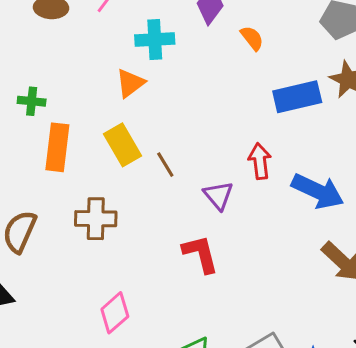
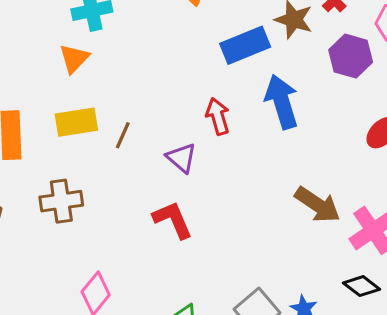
yellow rectangle: (123, 145) -> (76, 122), turned -60
brown line: (165, 165) -> (123, 135), turned 64
blue arrow: (318, 191) -> (282, 102), moved, turned -123

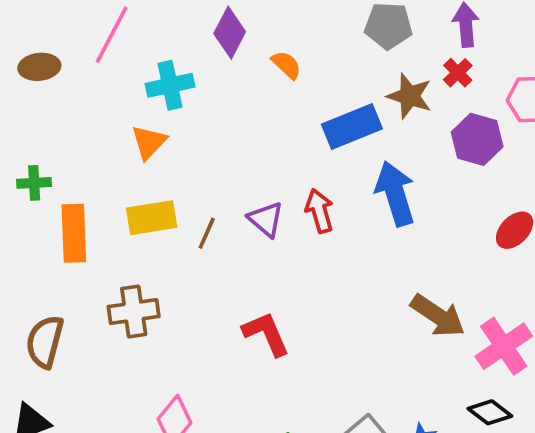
purple triangle: (181, 158) -> (266, 219), moved

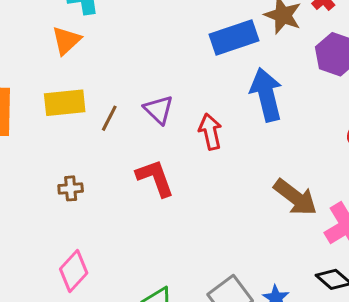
red arrow: (319, 211) -> (210, 132), moved
brown cross: (134, 312) -> (71, 188), moved, size x0.6
red L-shape: (266, 334) -> (155, 178), moved

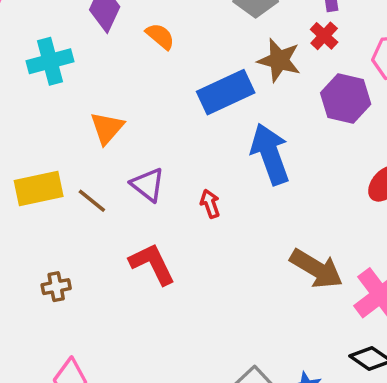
orange triangle: (66, 40) -> (107, 128), moved
brown line: (109, 118) -> (92, 201), turned -72
red arrow: (210, 132) -> (210, 204), size x0.7

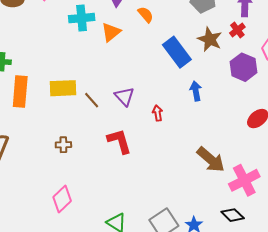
blue rectangle: (226, 92) -> (177, 52), turned 68
orange triangle: (107, 128) -> (111, 32), moved
blue arrow: (270, 154) -> (196, 91), size x0.6

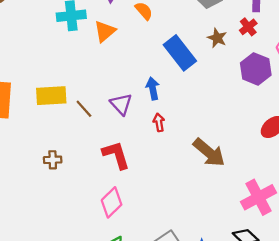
brown star: (210, 39) -> (217, 38), size x0.7
blue arrow: (196, 91) -> (153, 88), moved
brown arrow: (211, 160) -> (209, 152), moved
pink diamond: (62, 199) -> (112, 202), moved

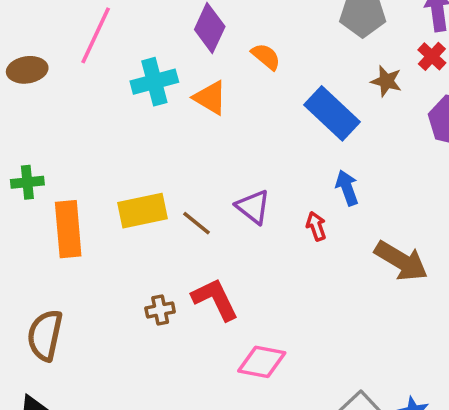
orange triangle: (105, 31) -> (210, 98), turned -40
blue arrow: (153, 88) -> (347, 188), moved
red L-shape: (116, 155) -> (215, 299), moved
pink diamond: (112, 202) -> (262, 362), turned 64

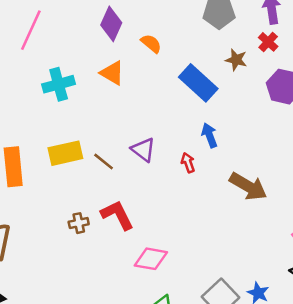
cyan cross: (154, 82) -> (59, 84), moved

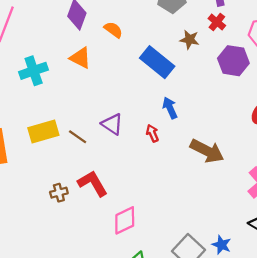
pink diamond: (151, 259) -> (125, 220), turned -32

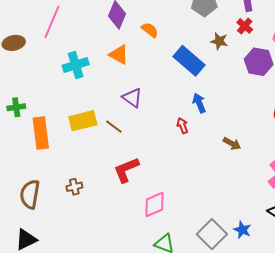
purple triangle: (112, 124) -> (132, 98), moved
brown arrow: (207, 151) -> (232, 144), size x0.6
red L-shape: (93, 183) -> (126, 170), turned -84
brown cross: (59, 193) -> (74, 187), moved

